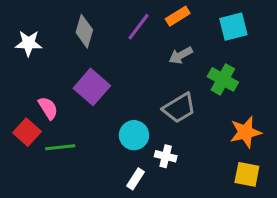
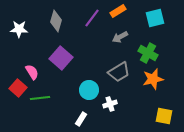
orange star: (245, 132) -> (153, 79), moved
white cross: (166, 156) -> (110, 104), turned -32
white rectangle: (135, 179) -> (81, 119), moved

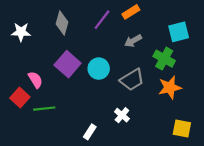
cyan square: (155, 18) -> (179, 32), moved
cyan circle: (89, 90) -> (99, 69), moved
white cross: (110, 104) -> (122, 115), turned -32

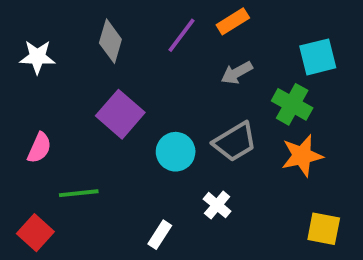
cyan circle: (99, 69) -> (176, 152), moved
pink semicircle: (35, 80) -> (39, 148), moved, turned 56
red square: (20, 97) -> (35, 233), moved

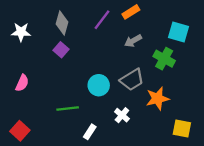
cyan square: (318, 57) -> (179, 32), turned 30
purple square: (120, 114) -> (61, 50), moved, size x0.6
orange star: (302, 156) -> (157, 99), moved
green line: (79, 193) -> (68, 109), moved

